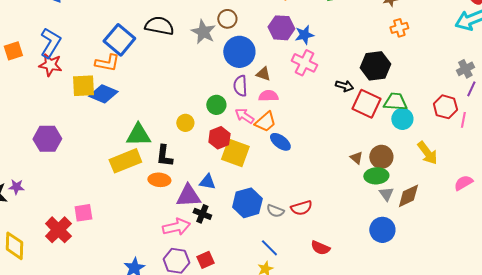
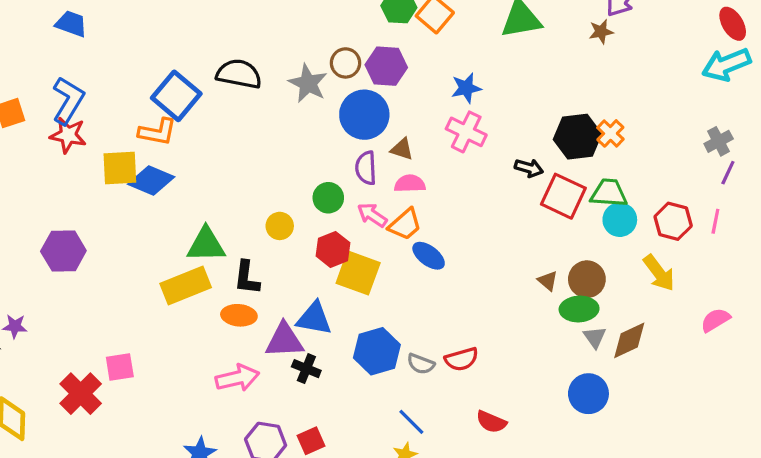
purple hexagon: (281, 28) -> (386, 66), moved
orange cross: (399, 28) -> (610, 133), moved, turned -30
red hexagon: (445, 107) -> (673, 221), moved
blue triangle: (207, 182) -> (314, 318), size x1.4
pink arrow: (176, 227) -> (237, 378), moved

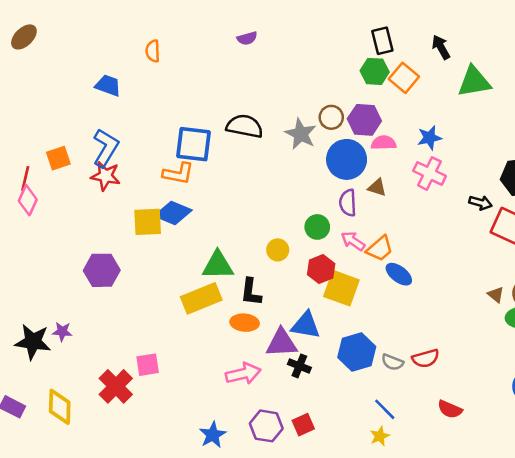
blue square: (176, 96) -> (194, 144), turned -33
yellow square: (120, 168) -> (148, 222), moved
pink semicircle: (410, 184) -> (384, 143), moved

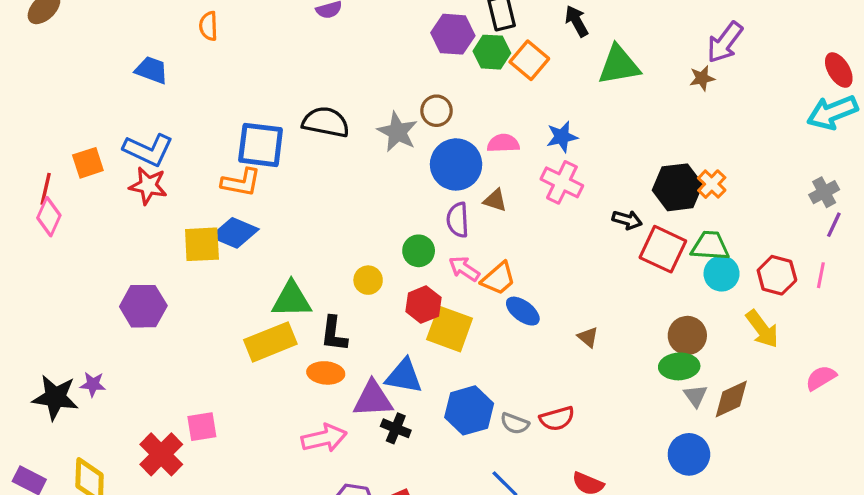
purple hexagon: (364, 120) -> (453, 34), moved
blue L-shape: (106, 148) -> (148, 150), turned 84
brown triangle: (496, 295) -> (588, 337), moved

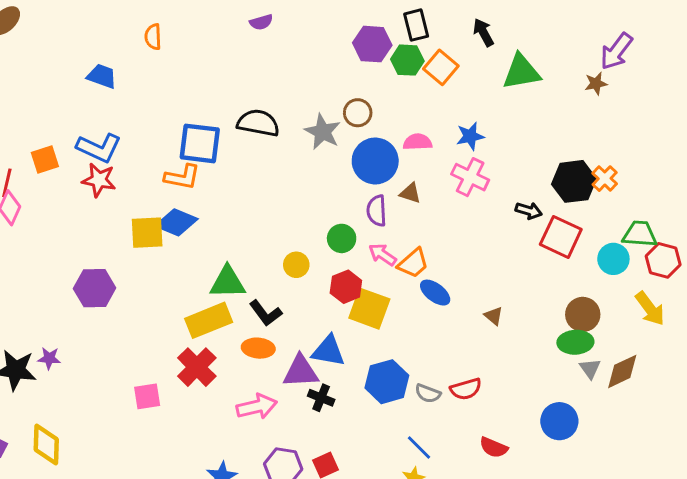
green trapezoid: (710, 246) -> (640, 234), moved
black L-shape: (334, 334) -> (266, 313), turned -44
red cross: (161, 454) -> (197, 367), moved
blue circle: (689, 454) -> (559, 421), moved

